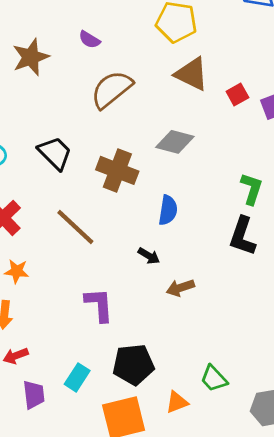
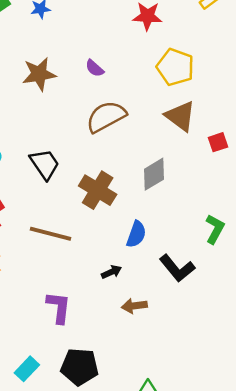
gray diamond: (175, 142) -> (154, 174), turned -56
brown line: (75, 227) -> (51, 234), turned -39
black L-shape: (242, 236) -> (177, 268), moved, turned -69
black arrow: (149, 256) -> (112, 272), turned -66

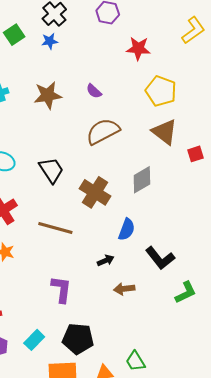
green L-shape: (215, 229) -> (186, 292), moved, turned 35

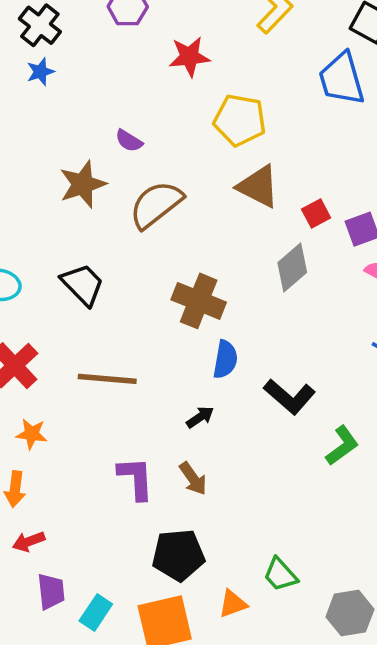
brown star: (48, 95) -> (83, 184), moved
gray diamond: (142, 180) -> (292, 268), moved
brown cross: (95, 192) -> (199, 301), moved
brown arrow: (124, 289) -> (193, 479), moved, turned -108
cyan rectangle: (34, 340) -> (96, 612), moved

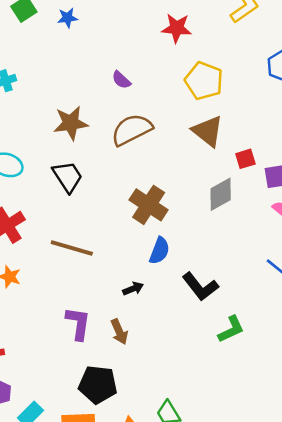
brown star: (83, 184) -> (71, 123), moved

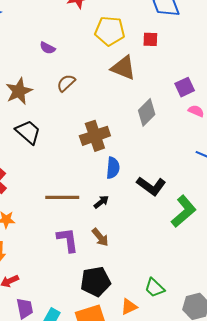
brown semicircle: (132, 130) -> (66, 83), size x0.6
red square: (245, 159) -> (150, 39), moved, turned 35
brown cross: (149, 205) -> (95, 136), turned -36
brown line: (72, 248) -> (62, 197), moved
green L-shape: (231, 329) -> (184, 211), size x1.4

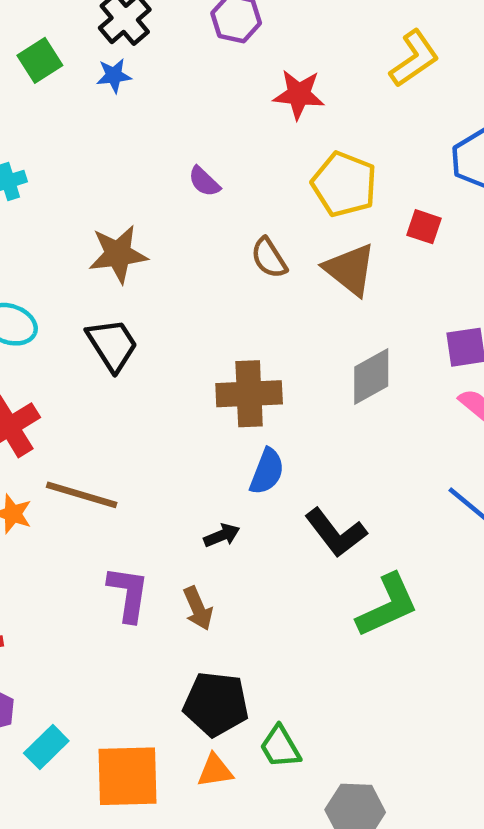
brown semicircle: (66, 83) -> (269, 258), moved, turned -96
brown line: (62, 197) -> (82, 495), moved
black pentagon: (96, 282) -> (216, 704), moved

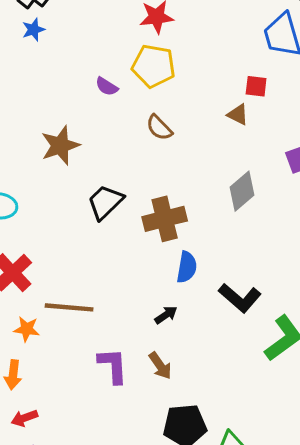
yellow pentagon: (344, 184) -> (154, 66), moved
brown triangle: (350, 269) -> (238, 115), moved, size x0.6
black trapezoid: (112, 345) -> (105, 202), moved, turned -90

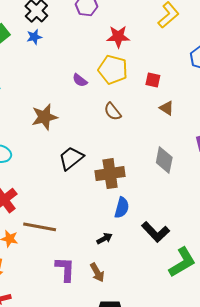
red square: (256, 86) -> (153, 80), moved
gray diamond: (242, 191) -> (164, 160), turned -44

